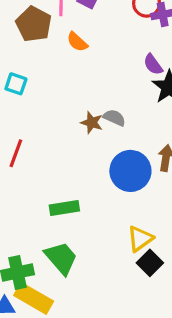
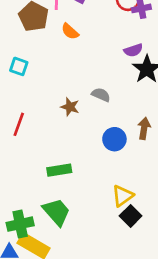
purple semicircle: (153, 64) -> (133, 50), turned -72
brown star: (92, 123) -> (70, 107), moved
blue circle: (130, 171) -> (114, 139), size x0.7

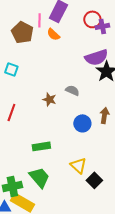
orange semicircle: (70, 31) -> (53, 34), moved
purple semicircle: (133, 50) -> (96, 57), size x1.6
yellow triangle: (123, 196) -> (78, 165), moved, turned -42

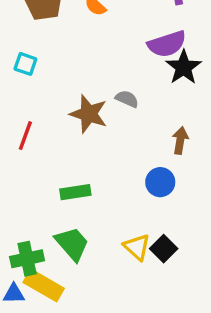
brown star: (49, 99) -> (89, 114), size x1.6
blue circle: (82, 123) -> (160, 182), moved
yellow triangle: (78, 165) -> (137, 247), moved

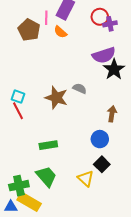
cyan square: (25, 64) -> (18, 97), moved
red line: (25, 136) -> (18, 111), turned -48
black square: (164, 249) -> (102, 164), moved

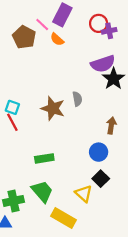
pink line: (46, 18) -> (42, 24), turned -48
gray semicircle: (80, 89) -> (77, 99), turned 56
yellow rectangle: (29, 202) -> (63, 218), moved

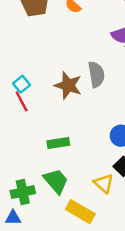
gray semicircle: (77, 99) -> (96, 74), size x1.5
cyan square: (12, 107) -> (22, 84), turned 32

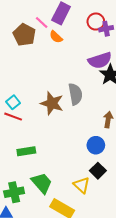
red line: (22, 101) -> (13, 117), turned -42
green rectangle: (58, 143) -> (26, 151), moved

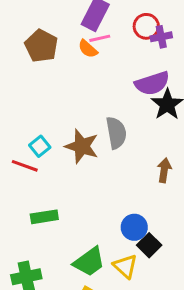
pink line: (42, 23) -> (100, 38), moved, turned -56
cyan square: (13, 102) -> (40, 146), moved
blue circle: (96, 145) -> (134, 227), moved
green trapezoid: (42, 183) -> (89, 262), moved, turned 95

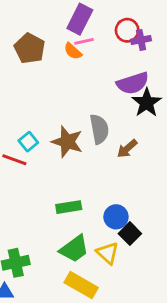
brown arrow: (164, 170) -> (127, 149), moved, turned -140
green rectangle: (44, 217) -> (69, 207), moved

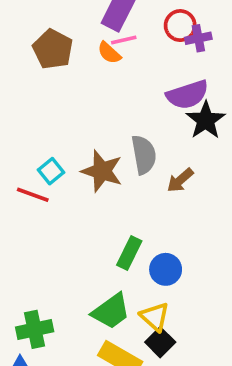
green rectangle: (69, 207) -> (129, 253), moved, turned -55
black square: (130, 234) -> (160, 342), moved

